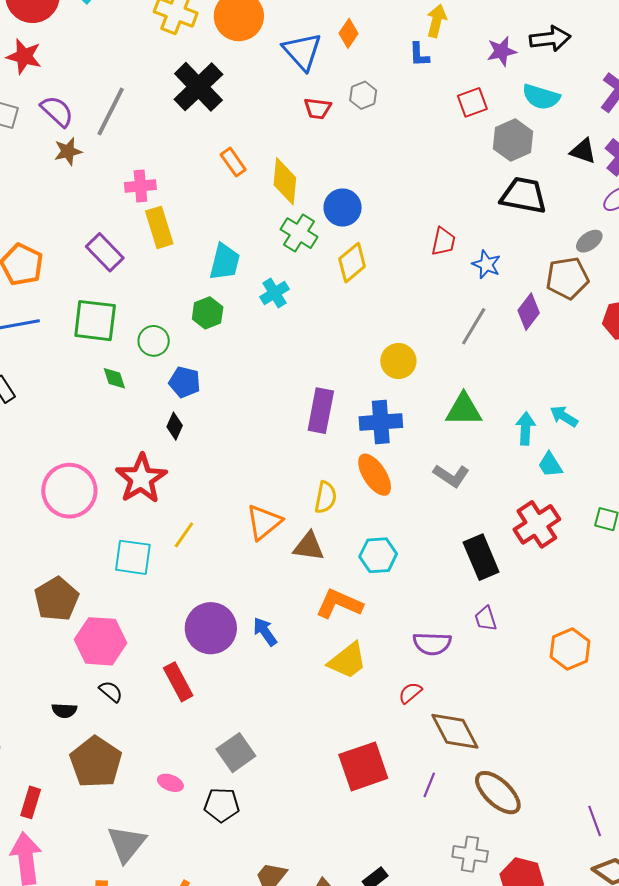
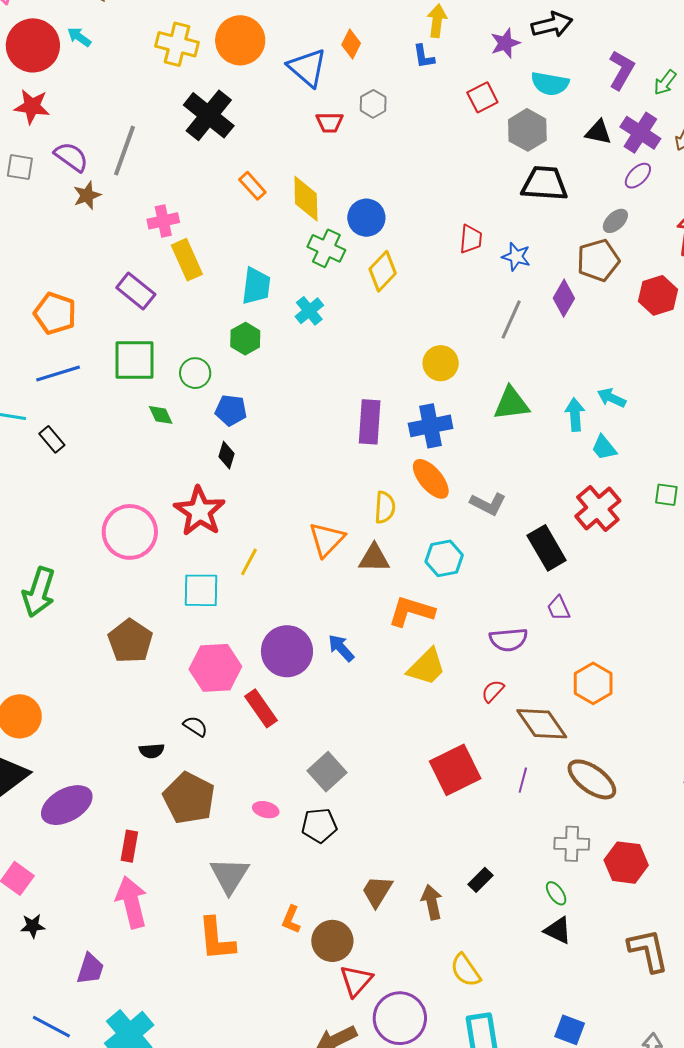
gray L-shape: (451, 476) -> (488, 504), moved
pink hexagon: (100, 641) -> (215, 668), moved
orange hexagon: (570, 649) -> (593, 683), moved

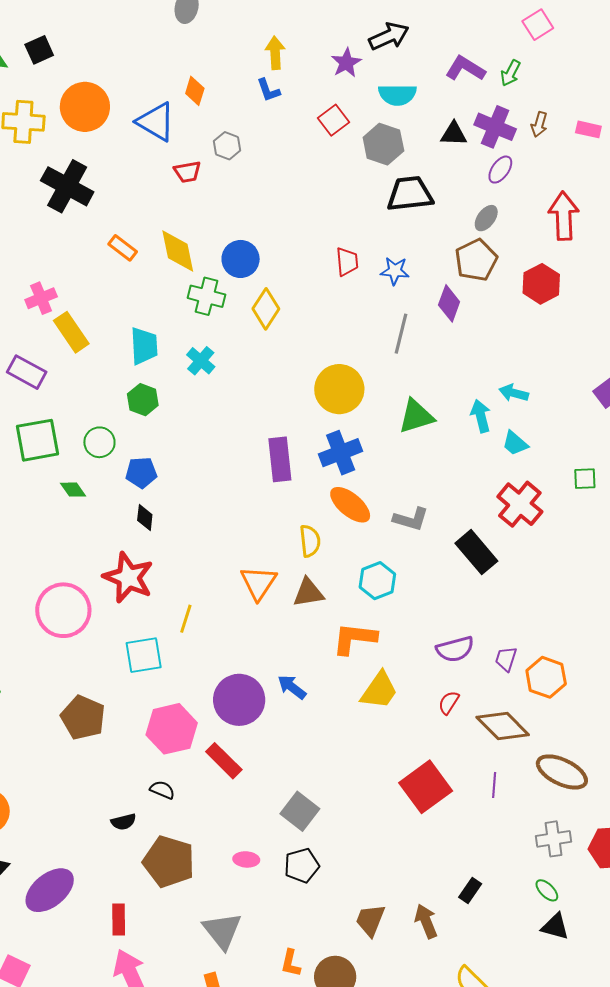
purple L-shape: (621, 70) -> (465, 69), turned -78
yellow circle: (441, 363) -> (339, 389), size x1.4
purple trapezoid: (559, 608) -> (506, 659), moved, turned 52

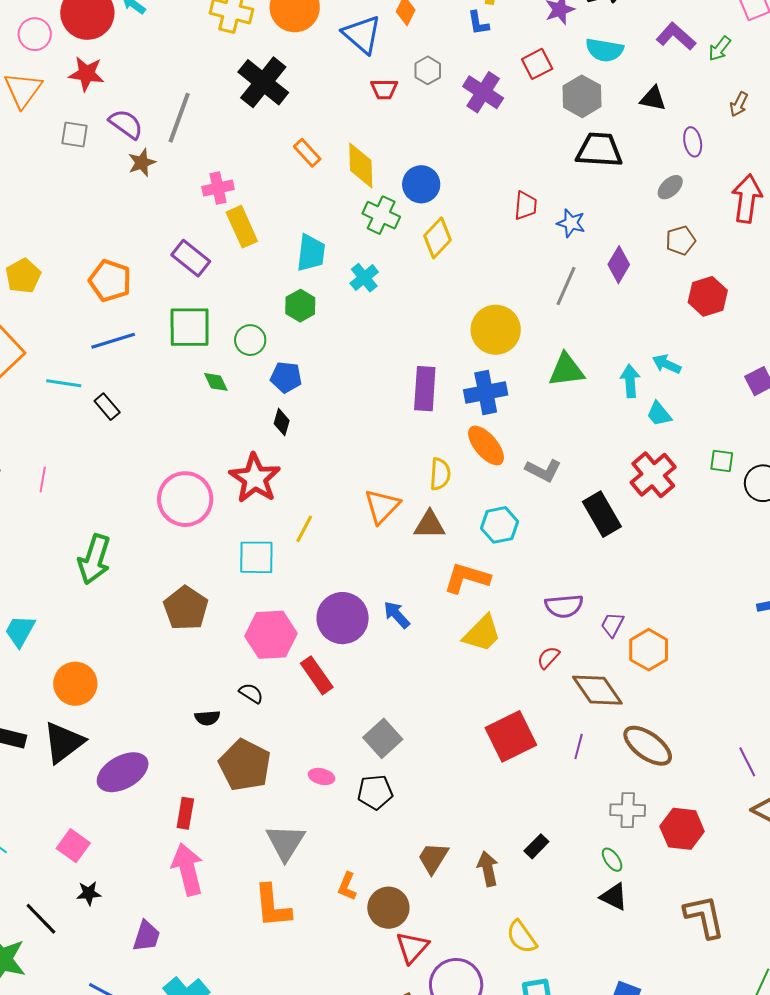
purple cross: (495, 127) -> (483, 92), moved
purple ellipse: (500, 170) -> (693, 142), turned -56
brown pentagon: (476, 260) -> (681, 241), moved, size x0.7
red hexagon: (541, 284) -> (708, 296), moved

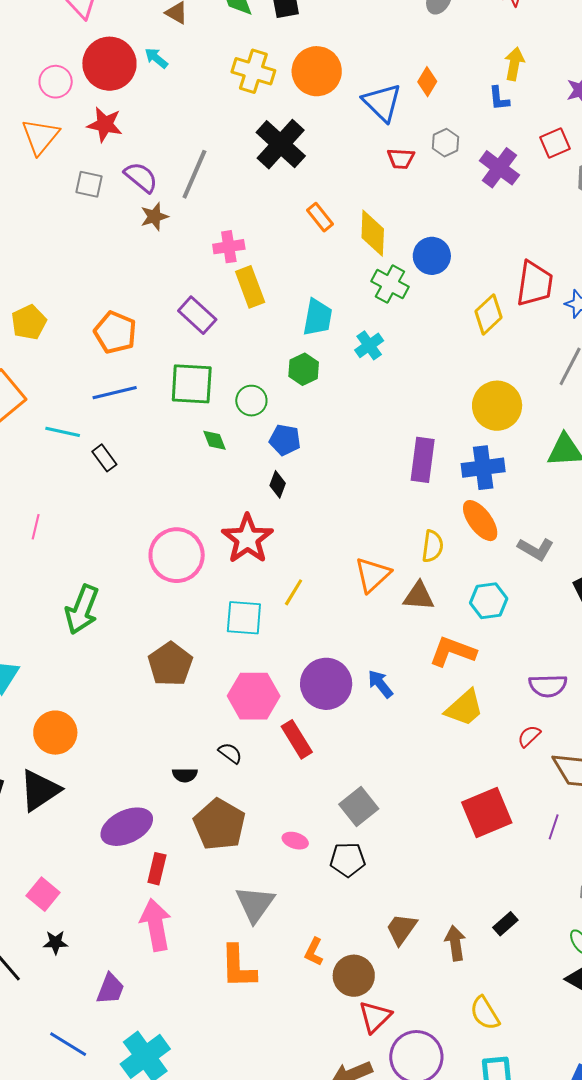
red trapezoid: (526, 206) -> (535, 284), size x1.6
yellow diamond: (438, 238) -> (489, 314), moved
purple ellipse: (123, 772) -> (127, 827), moved

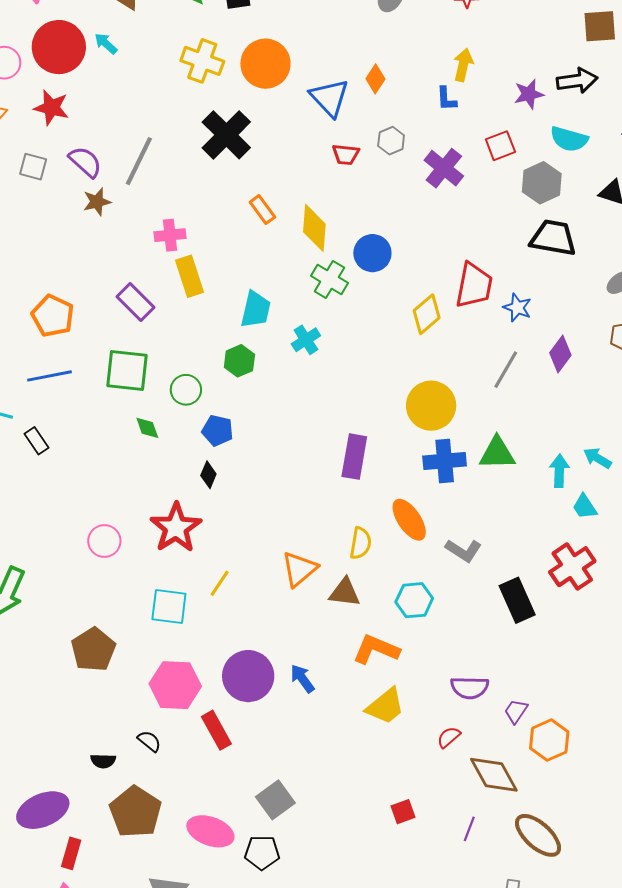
blue cross: (483, 468) -> (445, 461), moved
pink circle: (177, 555) -> (104, 541), size x0.6
red square: (487, 812) -> (403, 812), size x0.5
pink ellipse: (295, 841) -> (210, 831), size x1.8

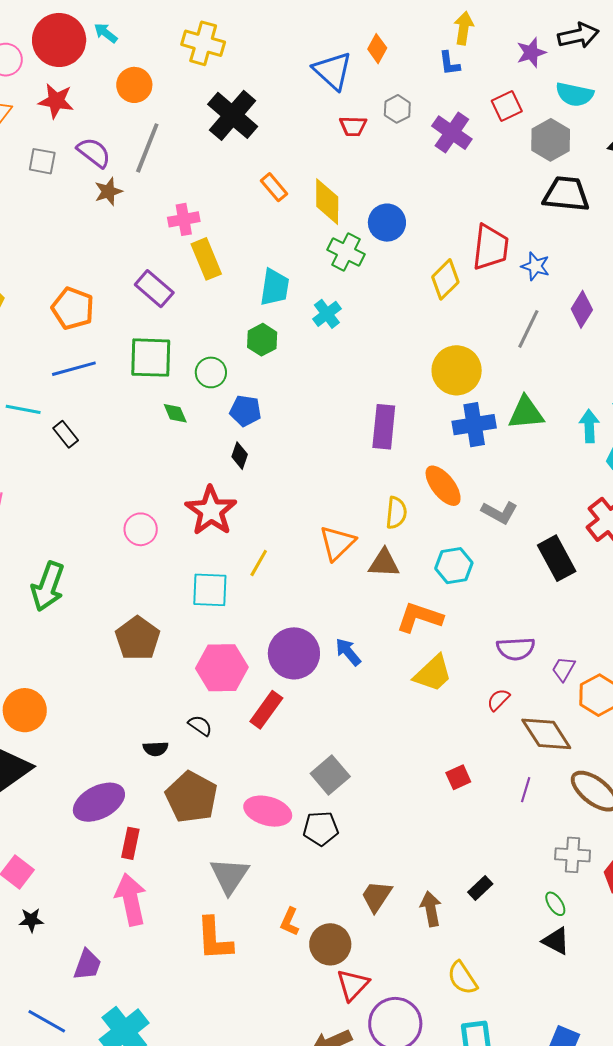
orange circle: (265, 64) -> (134, 85), moved, size x0.7
red rectangle: (216, 730) -> (266, 710), turned 69

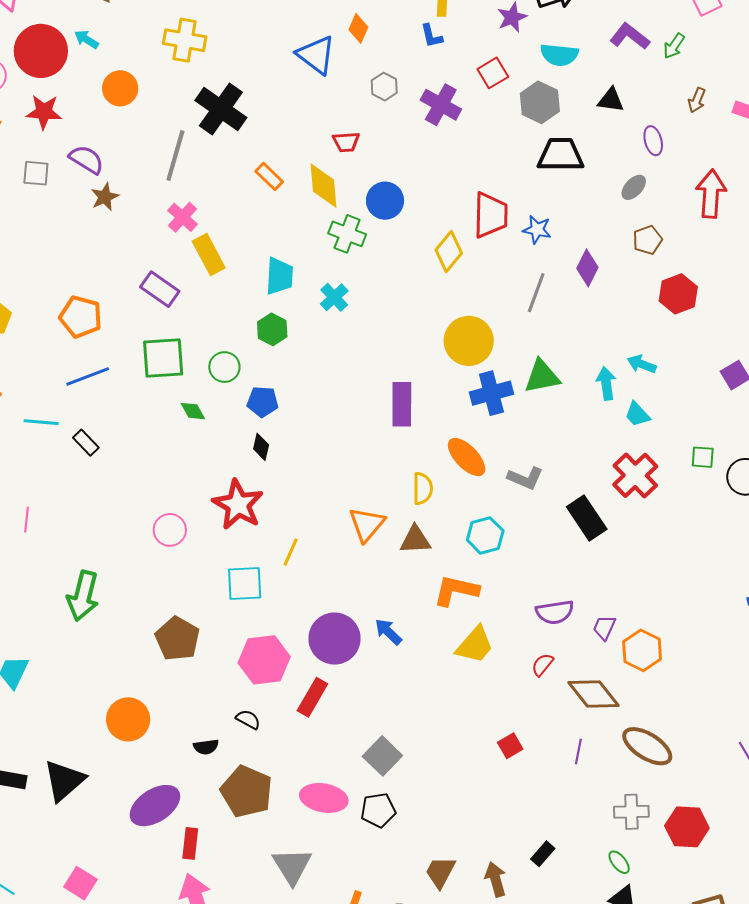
red trapezoid: (353, 126) -> (346, 142), moved
gray line: (147, 148) -> (175, 156), moved
pink cross: (184, 219) -> (182, 217), turned -32
orange circle: (25, 710) -> (128, 719), moved

